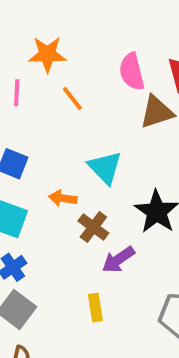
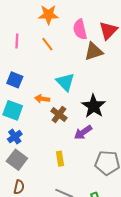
orange star: (47, 54) -> (48, 15), moved
purple arrow: (118, 260) -> (83, 132), moved

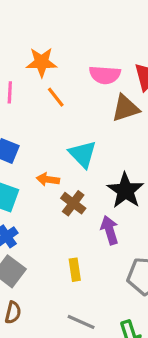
orange star: (48, 15) -> (42, 62), moved
pink semicircle: (80, 29) -> (105, 75), turned -72
purple arrow: (83, 132) -> (110, 230), turned 108

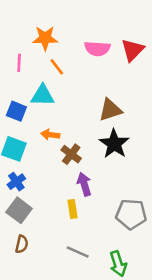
brown triangle: (125, 108) -> (110, 110), moved
cyan triangle: (83, 154) -> (43, 96), moved, turned -45
purple arrow: (110, 230) -> (84, 184), moved

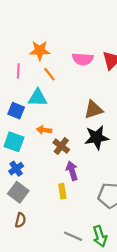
black star: (114, 144) -> (97, 137), turned 30
gray line: (78, 252) -> (73, 236), moved

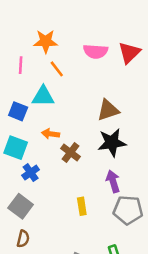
blue cross: (16, 169) -> (31, 173), moved
purple arrow: (72, 171) -> (113, 181), moved
yellow rectangle: (62, 191) -> (82, 206), moved

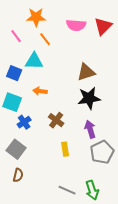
pink line: (21, 65) -> (16, 36), turned -40
brown cross: (71, 153) -> (56, 120), moved
gray pentagon: (128, 210) -> (102, 152), turned -30

